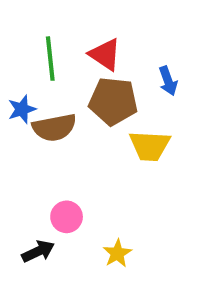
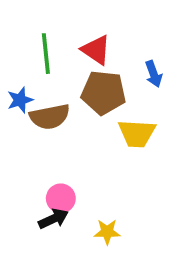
black arrow: (38, 251) -> (53, 219), moved
yellow star: (117, 253) -> (107, 232), turned 30

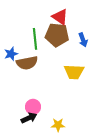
red triangle: (96, 50) -> (60, 17), moved
green line: (46, 54) -> (35, 39), moved
brown pentagon: (103, 93) -> (57, 35), moved

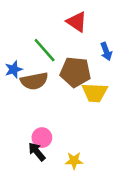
brown pentagon: (57, 35) -> (75, 72), moved
green line: (35, 39) -> (45, 50), turned -35
black arrow: (29, 118) -> (37, 152), turned -105

